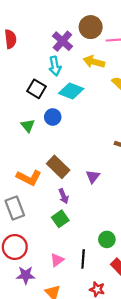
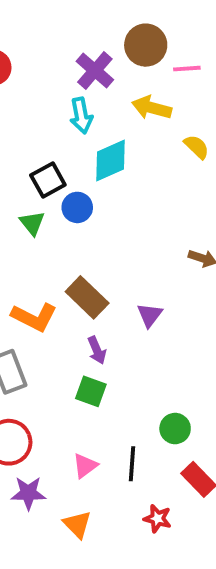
black square: (36, 89) -> (48, 180), moved, turned 30
cyan diamond: (71, 91) -> (111, 160), turned -45
green square: (60, 219) -> (91, 391), turned -35

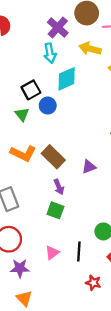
purple triangle: (150, 315) -> (89, 167), turned 32
orange L-shape: (34, 317) -> (23, 153), moved
orange triangle: (77, 524) -> (24, 298), moved

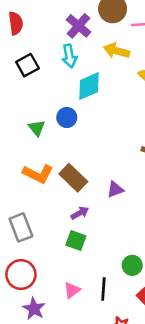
black square: (31, 90) -> (27, 65), moved
purple arrow: (59, 187) -> (80, 213), turned -96
purple star: (20, 268) -> (34, 309), turned 30

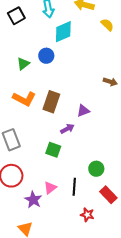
green triangle: (37, 128) -> (23, 64), turned 32
brown rectangle: (73, 178) -> (51, 102), turned 65
purple arrow: (80, 213) -> (67, 129), moved
purple star: (34, 309) -> (33, 200), moved

